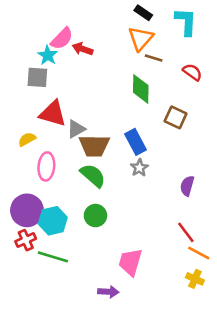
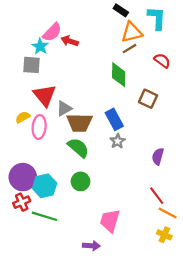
orange triangle: (141, 39) -> (132, 32), moved, turned 35
brown line: (154, 58) -> (130, 49), turned -48
red triangle: (53, 113) -> (45, 95), turned 35
pink ellipse: (46, 166) -> (39, 127), moved

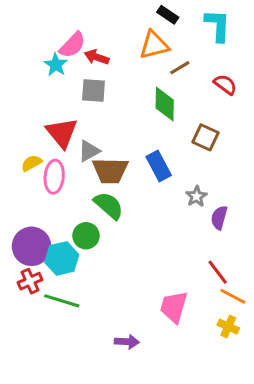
orange triangle: (132, 32) -> (154, 45), moved
gray square: (31, 65) -> (94, 90), moved
gray star: (118, 141) -> (196, 196), moved
green circle: (81, 181) -> (86, 236), moved
pink trapezoid: (110, 221) -> (174, 307), moved

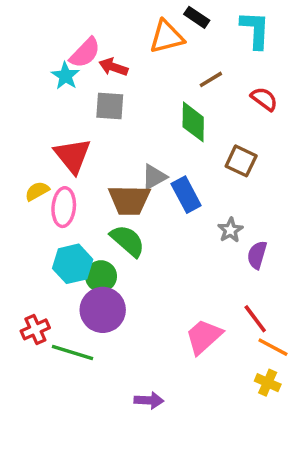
orange triangle: (154, 45) -> (167, 37), moved
gray triangle: (89, 151) -> (154, 177), moved
purple circle: (32, 246) -> (103, 310), moved
cyan hexagon: (62, 258) -> (73, 264), moved
pink trapezoid: (174, 307) -> (204, 337), moved, turned 32

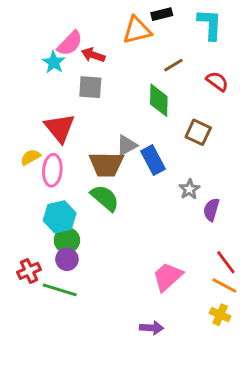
black rectangle: (197, 17) -> (162, 14), turned -48
green circle: (101, 276) -> (67, 240), moved
purple circle: (103, 310) -> (67, 259), moved, size x0.6
red line: (255, 319) -> (226, 262), moved
purple arrow: (149, 400) -> (152, 328), moved

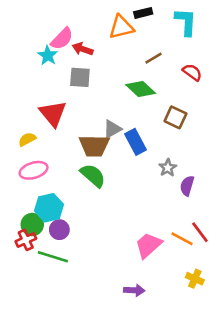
green diamond: (159, 100) -> (141, 89), turned -48
pink ellipse: (52, 170) -> (34, 170), moved, turned 68
cyan hexagon: (60, 217) -> (49, 208), moved
green circle: (67, 240) -> (32, 224), moved
orange line: (224, 285) -> (182, 239), moved

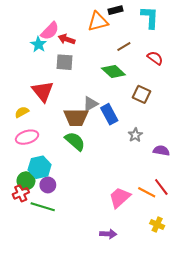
purple semicircle: (187, 186) -> (161, 151), moved, turned 84

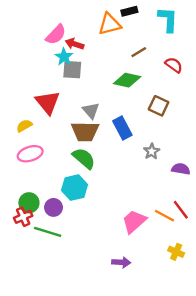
cyan star: (38, 44) -> (64, 57), moved
green diamond: (113, 72) -> (127, 80), turned -30
gray triangle: (91, 104) -> (91, 111), moved, turned -42
cyan hexagon: (40, 167) -> (75, 188), moved

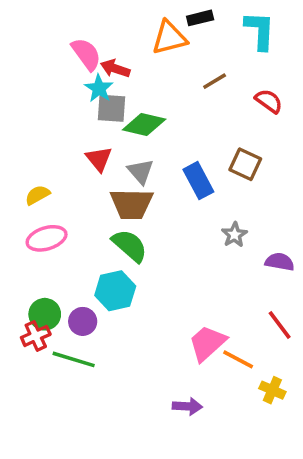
pink semicircle: (56, 35) -> (86, 54), turned -80
green diamond: (127, 80) -> (144, 125), moved
red triangle: (48, 102) -> (99, 159), moved, size x0.7
blue rectangle: (122, 128) -> (198, 181), moved
orange line: (164, 216) -> (238, 359), moved

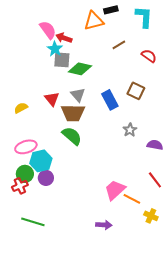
red triangle: (99, 159) -> (52, 99), moved
pink ellipse: (47, 238) -> (26, 147), moved
cyan hexagon: (115, 291) -> (41, 161), moved
green line: (74, 359) -> (33, 222), moved

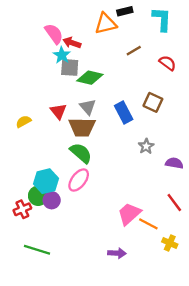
pink ellipse: (26, 147) -> (79, 180), moved, turned -35
green circle: (25, 174) -> (38, 196), moved

